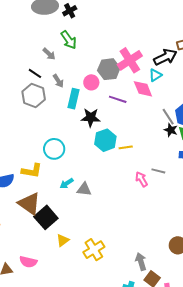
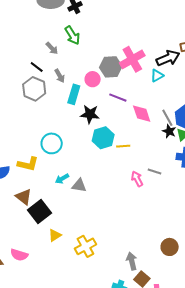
pink diamond: (143, 89) -> (142, 114), moved
brown triangle: (29, 204) -> (24, 197), size x0.7

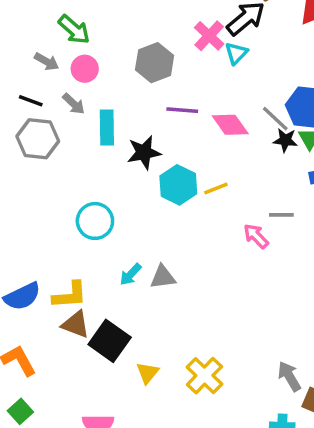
pink cross: (132, 59) -> (209, 36), moved, size x0.7
pink circle: (93, 79) -> (85, 69), moved
yellow L-shape: (28, 164) -> (70, 295), moved

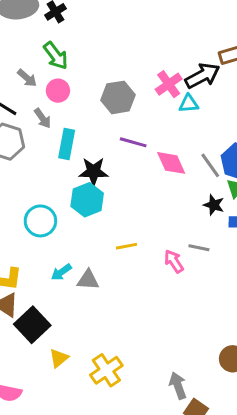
cyan triangle: (236, 53) -> (189, 104), turned 30
black star: (285, 140) -> (214, 205), moved
cyan hexagon: (178, 185) -> (87, 200), moved
yellow line: (216, 189) -> (126, 246), moved

